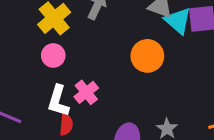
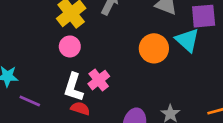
cyan triangle: (178, 21) -> (187, 40), moved
red semicircle: (66, 125) -> (80, 108), turned -78

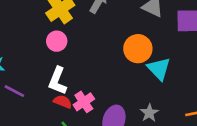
cyan triangle: (187, 40) -> (159, 69), moved
pink cross: (99, 80) -> (84, 102), moved

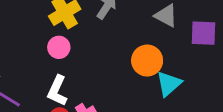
cyan triangle: (159, 69) -> (169, 84), turned 30

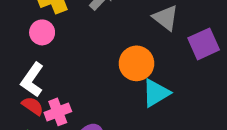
purple square: (204, 33) -> (204, 44), turned -36

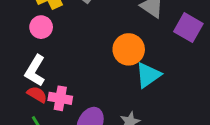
purple square: (204, 44) -> (188, 28), turned -32
pink cross: (58, 112) -> (60, 98), turned 35

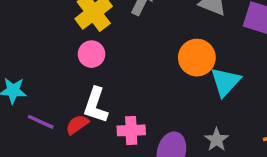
red semicircle: (37, 94) -> (77, 125), moved, turned -54

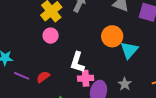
white L-shape: (96, 105) -> (77, 62), moved
pink cross: (131, 130) -> (86, 78), moved

